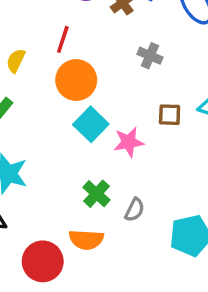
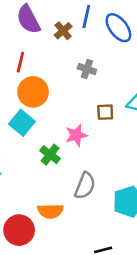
cyan square: (91, 124) -> (22, 123), moved
green cross: (96, 194) -> (50, 155), moved
gray semicircle: (135, 210) -> (85, 186), size x1.5

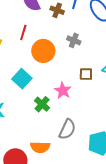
brown cross: (63, 31) -> (57, 10), turned -32
orange circle: (33, 92) -> (43, 51), moved
pink star: (76, 135) -> (63, 90), turned -30

